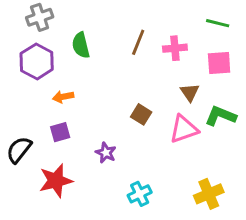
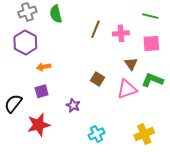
green semicircle: (81, 45) -> (56, 14), moved

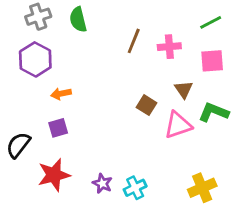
green line: (150, 16) -> (211, 22), turned -42
brown square: (98, 79) -> (147, 105), moved
purple star: (73, 105) -> (102, 183), moved

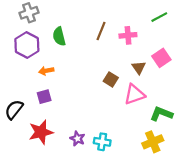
green semicircle: (78, 20) -> (59, 36), moved
pink square: (212, 61) -> (161, 58), moved, turned -30
green L-shape: (214, 112) -> (161, 114), moved
cyan cross: (135, 188) -> (102, 142), turned 35

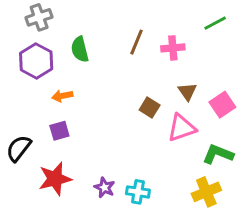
pink square: (161, 58) -> (222, 105), moved

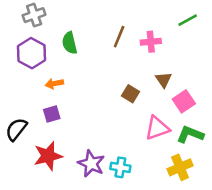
pink square: (222, 105) -> (184, 101), moved
pink triangle: (182, 128) -> (157, 128), moved
purple star: (104, 188) -> (91, 164), size x1.5

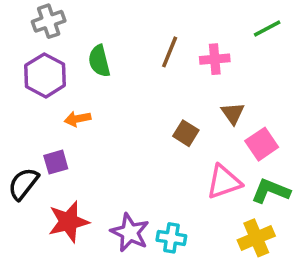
purple square: (52, 114) -> (56, 162), moved

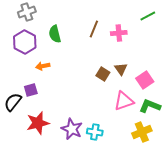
brown triangle: (233, 113) -> (121, 69), moved

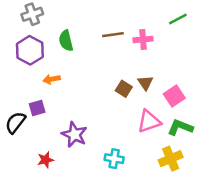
brown line: (94, 29) -> (113, 35), turned 60
red star: (38, 123) -> (46, 160), moved, size x0.6
purple star: (72, 129) -> (74, 135), moved

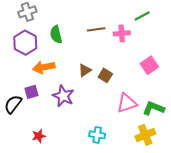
green line: (178, 19) -> (142, 16), moved
orange arrow: (52, 79) -> (44, 67), size x1.5
brown triangle: (145, 83) -> (85, 70), moved, turned 32
pink square: (174, 96) -> (149, 65), moved
purple star: (74, 135) -> (63, 96), moved

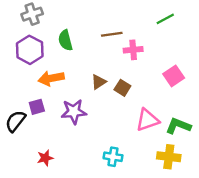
pink cross: (122, 33) -> (133, 50), moved
purple star: (63, 96) -> (74, 112), turned -30
yellow cross: (145, 135) -> (169, 157), turned 30

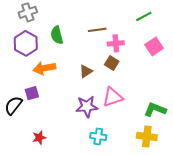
pink square: (174, 76) -> (154, 46), moved
brown square: (122, 88) -> (112, 63), moved
purple star: (74, 112) -> (87, 106), moved
pink triangle: (147, 120) -> (113, 97), moved

